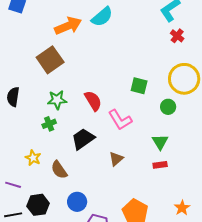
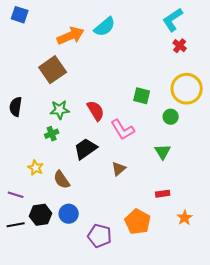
red rectangle: (160, 165) -> (163, 194), moved
blue circle: (77, 202) -> (69, 214), moved

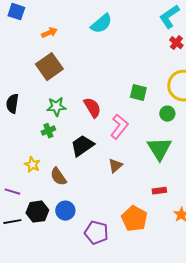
orange arrow: (71, 36) -> (49, 33), moved, size x0.6
pink L-shape: (123, 130) -> (119, 127), turned -110
green triangle: (163, 152) -> (159, 149), size x1.5

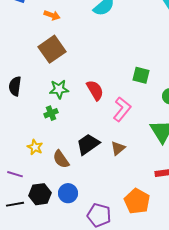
orange arrow: (49, 33) -> (52, 15), turned 42
black trapezoid: (82, 146) -> (88, 144), moved

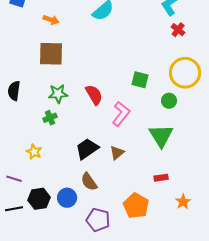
brown square: (52, 49) -> (51, 54), turned 36
brown semicircle: (61, 159) -> (89, 182), moved

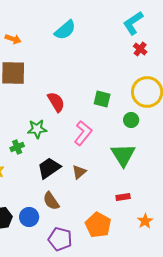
green star: (58, 94) -> (37, 129), moved
red semicircle: (94, 95) -> (56, 102), moved
green cross: (50, 118) -> (17, 147), moved

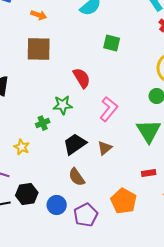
green square: (102, 99) -> (112, 43), moved
blue circle: (29, 217) -> (57, 205), moved
purple pentagon: (60, 239) -> (86, 215), turned 30

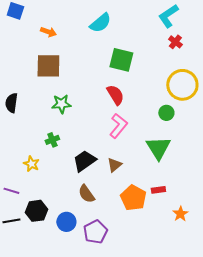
green square: (112, 43) -> (121, 60), size x1.4
red semicircle: (82, 78) -> (115, 95), moved
green star: (63, 105) -> (61, 104), moved
orange pentagon: (124, 201) -> (133, 198), moved

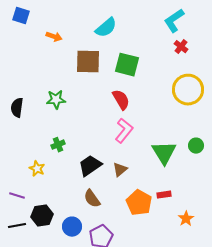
brown square: (48, 66) -> (88, 62), moved
green star: (61, 104) -> (56, 100), moved
green circle: (166, 113) -> (196, 146), moved

